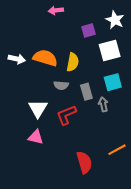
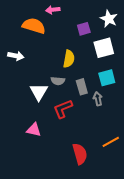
orange semicircle: (45, 58) -> (34, 26), moved
white triangle: (38, 109) -> (39, 92), moved

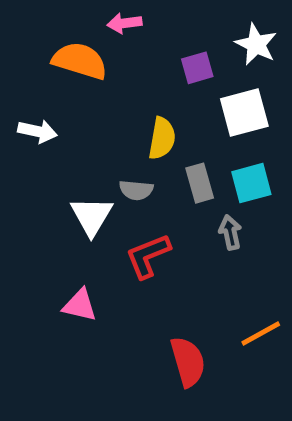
gray rectangle: (82, 87) -> (200, 183), moved

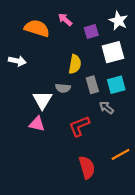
pink arrow: (124, 23) -> (65, 20), moved, turned 48
gray arrow: (230, 232) -> (106, 108), turned -40
red L-shape: (148, 256) -> (79, 126), moved
pink triangle: (80, 305) -> (37, 124), moved

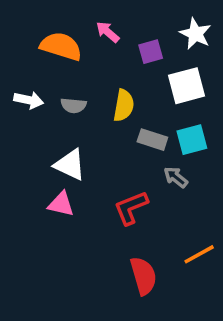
gray rectangle: (92, 85) -> (152, 140), turned -56
gray semicircle: (63, 88) -> (74, 105), moved
white triangle: (42, 100) -> (70, 165), turned -36

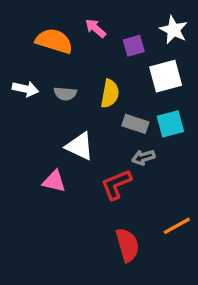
white triangle: (70, 165) -> (80, 146), moved
gray arrow: (176, 177) -> (143, 157), moved, turned -55

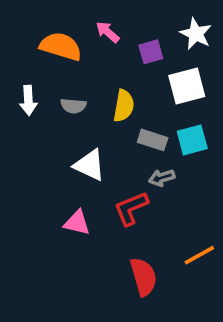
white arrow: (25, 89) -> (28, 100), turned 75
pink triangle: (54, 181) -> (77, 223), moved

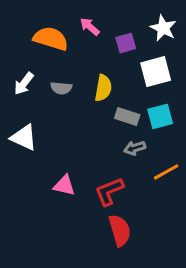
white arrow: (28, 100) -> (24, 84), turned 40
white triangle: (90, 165) -> (24, 137), moved
red L-shape: (131, 208) -> (109, 191), moved
orange line: (199, 255) -> (166, 172), moved

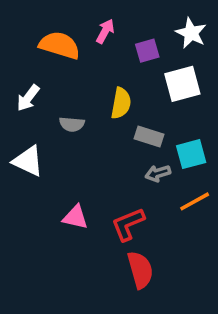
pink arrow: (90, 27) -> (105, 31), turned 78
gray semicircle: (61, 88) -> (72, 124), moved
cyan square: (160, 116) -> (191, 154), moved

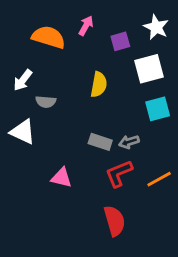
gray semicircle: (72, 124) -> (46, 102), moved
gray rectangle: (149, 136) -> (100, 142), moved
cyan square: (191, 154) -> (158, 109), moved
orange line: (195, 201) -> (159, 179), moved
red L-shape: (128, 224) -> (119, 173), moved

